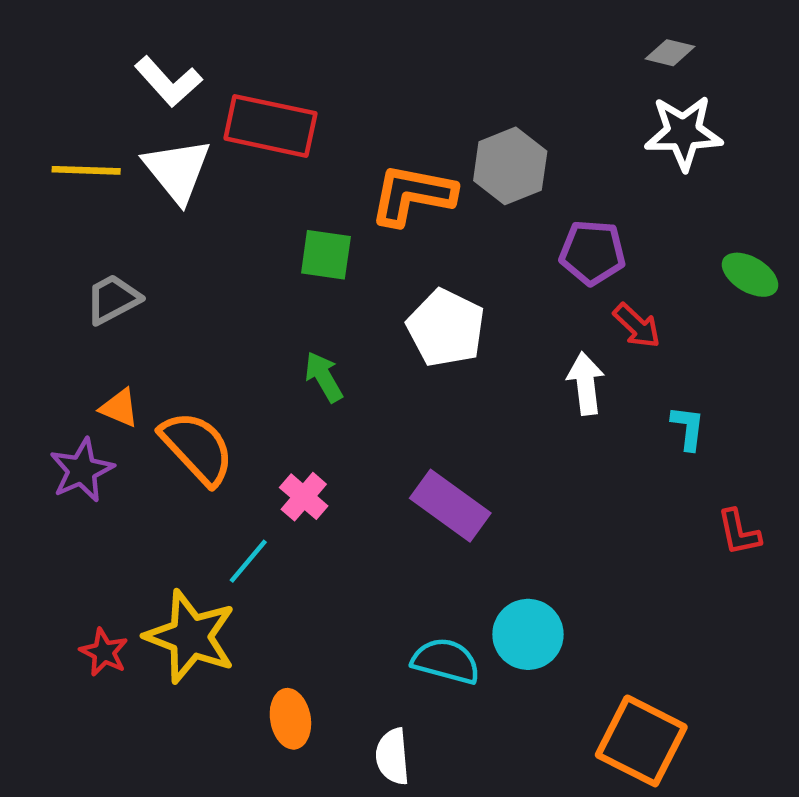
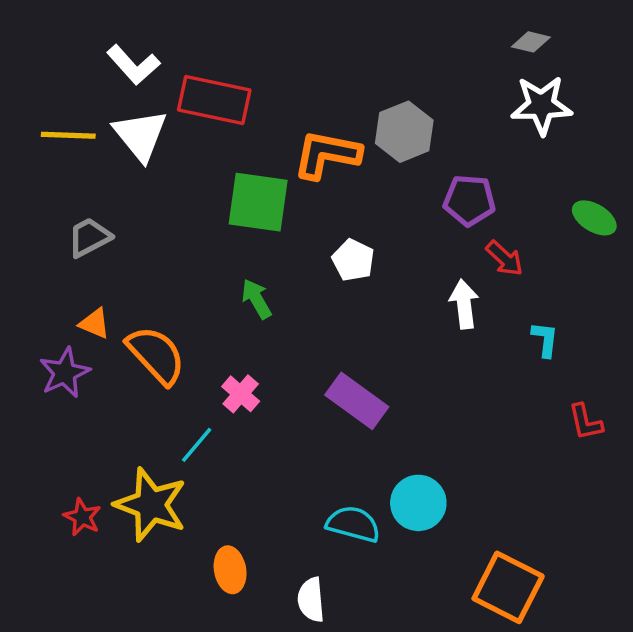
green square: (326, 255) -> (258, 202), size x1.5
white pentagon: (446, 328) -> (353, 260), size x0.7

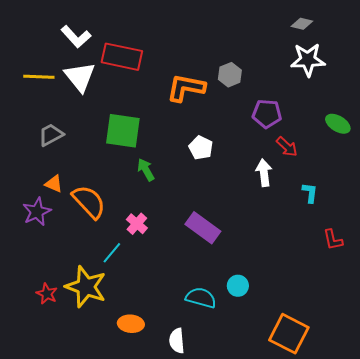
gray hexagon: (404, 132) -> (230, 75), size x0.7
green square: (258, 202) -> (123, 131), moved
cyan circle: (418, 503) -> (238, 286), size x0.7
orange ellipse: (230, 570) -> (131, 324), turned -75

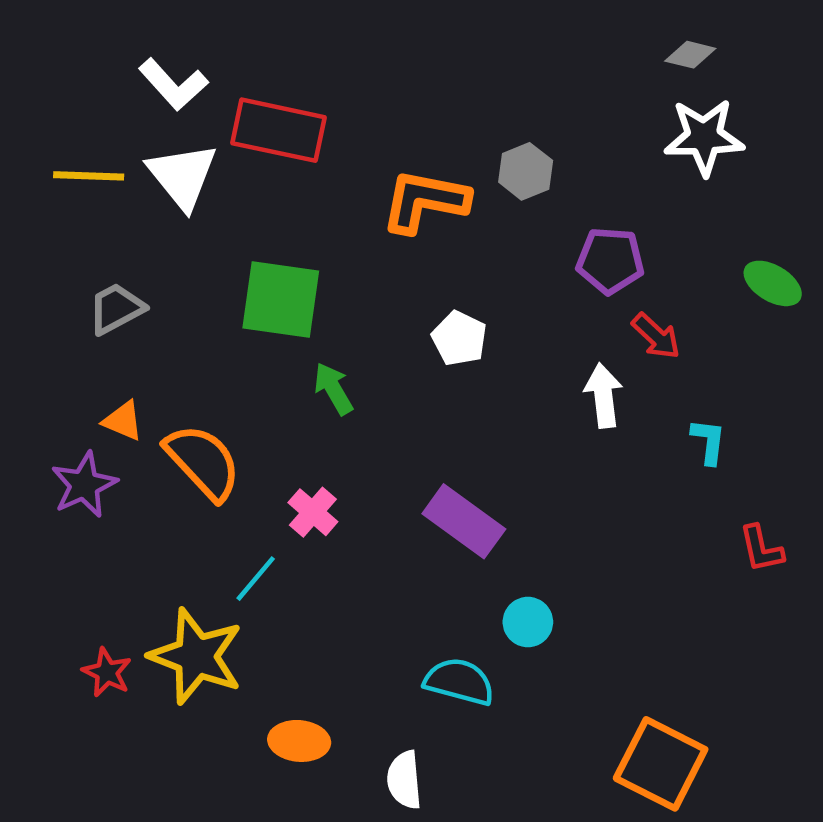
cyan circle: (238, 286) -> (528, 622), moved

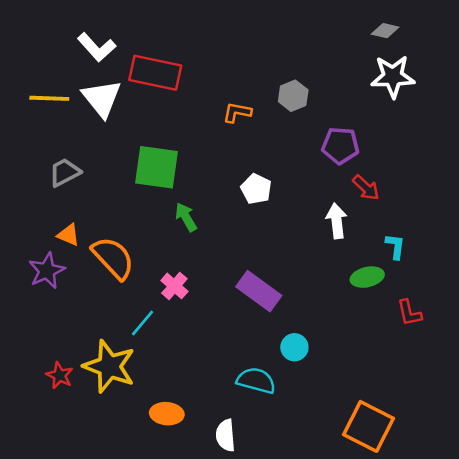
orange L-shape: (425, 201) -> (237, 112), size x0.6
green ellipse: (773, 283) -> (367, 277), moved, turned -44
red L-shape: (761, 549) -> (409, 313), moved

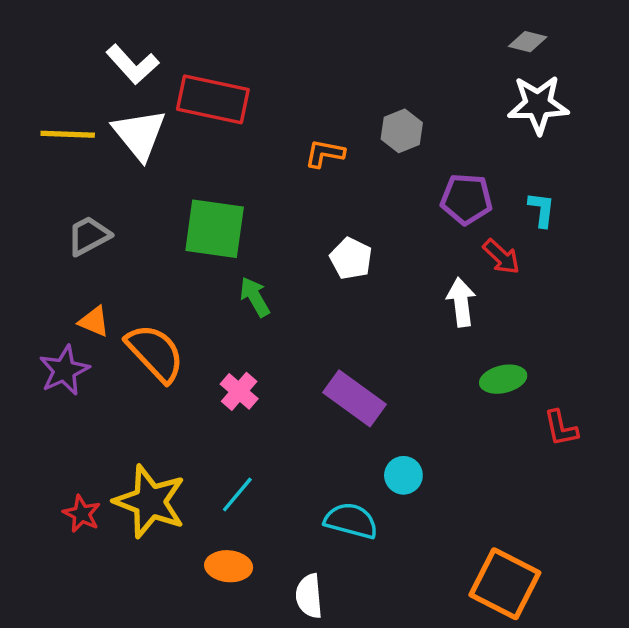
cyan L-shape: (395, 246) -> (542, 209), moved
cyan line: (143, 323) -> (237, 495), moved

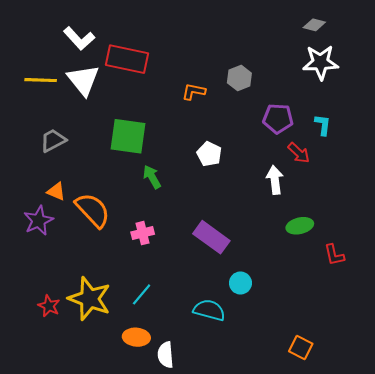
pink cross: (239, 391) -> (143, 233), turned 35
orange square: (505, 584) -> (301, 348), size x0.6
white semicircle: (309, 596) -> (166, 355), moved

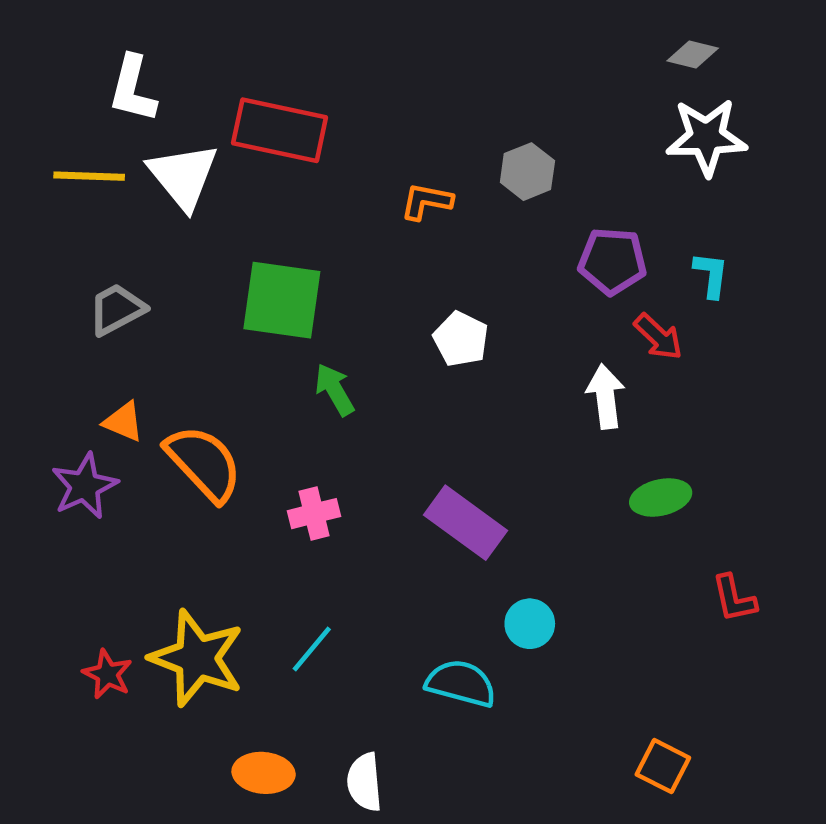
white L-shape: (79, 38) -> (133, 89), moved, turned 56
red L-shape: (334, 255) -> (734, 598), moved
orange ellipse: (136, 337) -> (264, 773), moved

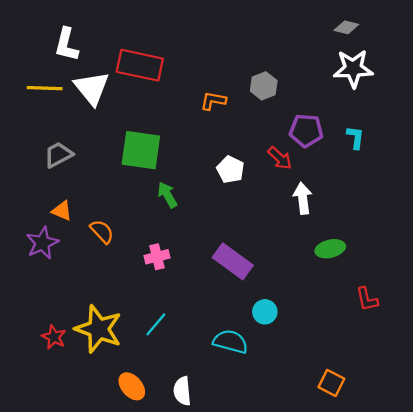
red arrow: (658, 337) -> (280, 158), moved
orange semicircle: (204, 463) -> (102, 232), size x0.6
orange ellipse: (264, 773) -> (132, 386), turned 44

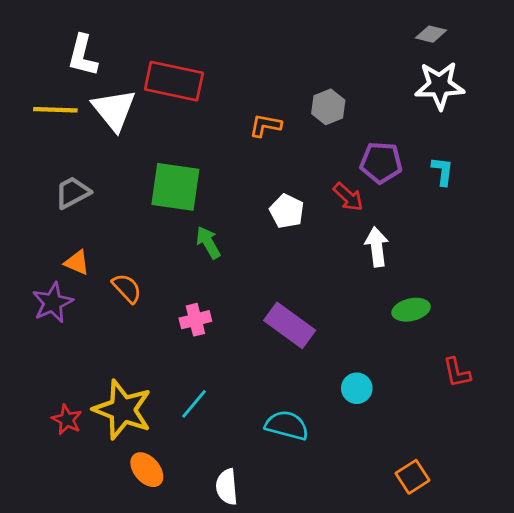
cyan circle: (265, 312) -> (357, 388), moved
orange square: (331, 383) -> (412, 477), turned 30
orange ellipse: (132, 386) -> (147, 470), moved

